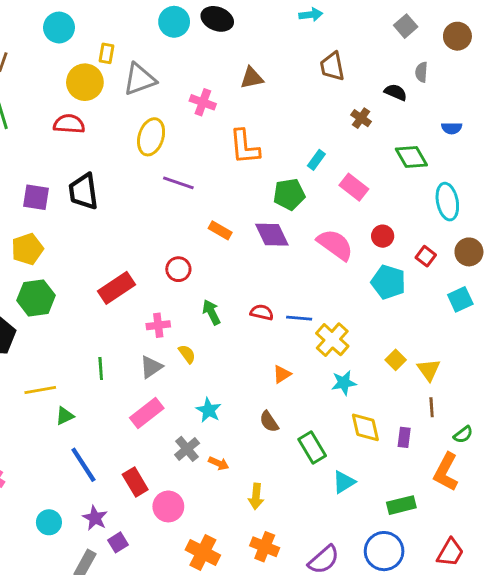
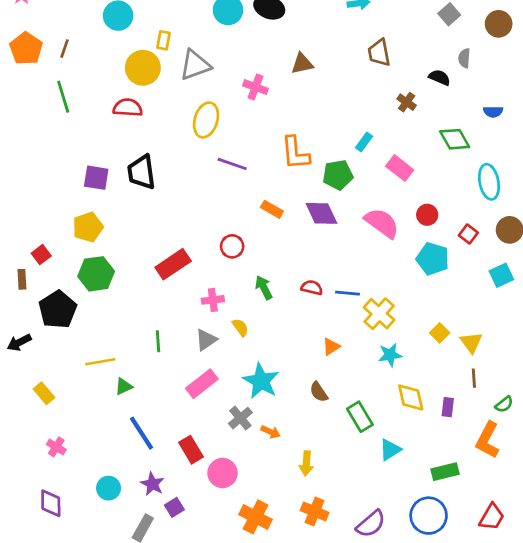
orange L-shape: (245, 147) -> (295, 153), moved
cyan star: (209, 410) -> (261, 381), size x1.5

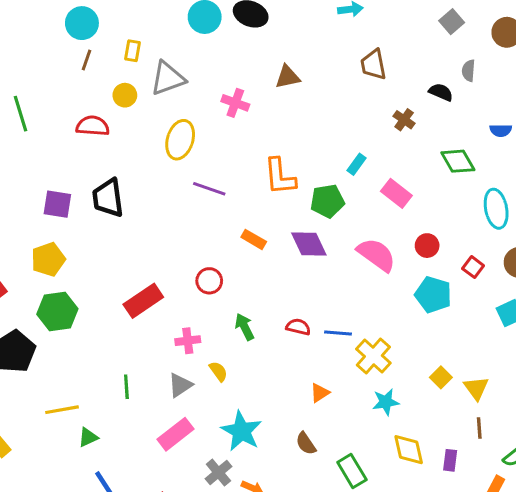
brown line: (65, 49) -> (87, 60), moved
yellow circle: (143, 68) -> (125, 95), moved, size x0.6

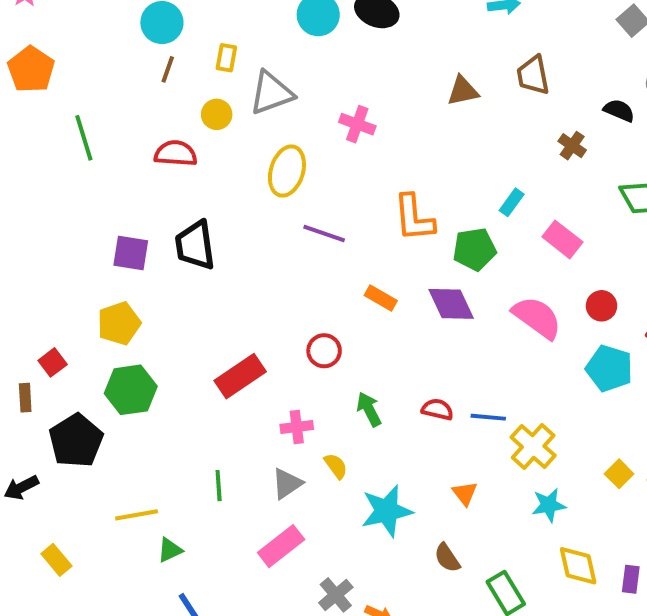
brown triangle: (287, 77) -> (463, 91), moved
orange triangle: (320, 393) -> (465, 493), turned -35
cyan star: (241, 431) -> (387, 511), moved, turned 30

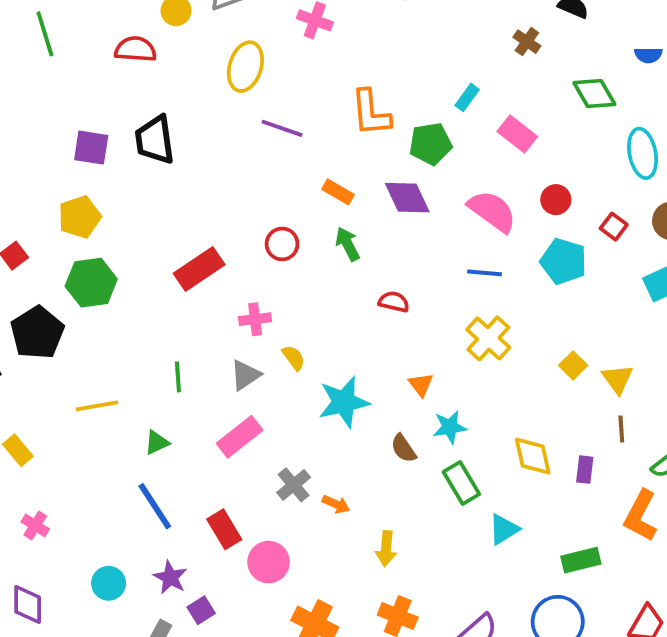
green arrow: (369, 409) -> (348, 244), moved
blue line: (488, 417) -> (484, 273), moved
cyan star: (549, 505) -> (450, 427), moved
green triangle: (170, 550) -> (157, 443), moved

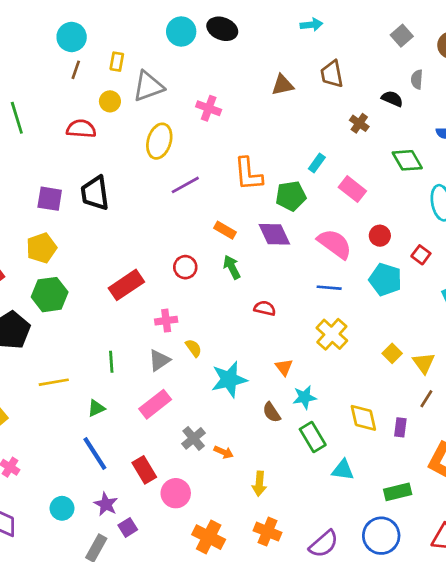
purple line: (282, 128) -> (185, 185), turned -48
brown line: (621, 429) -> (426, 399), turned 36
cyan triangle: (504, 529) -> (343, 470), turned 40

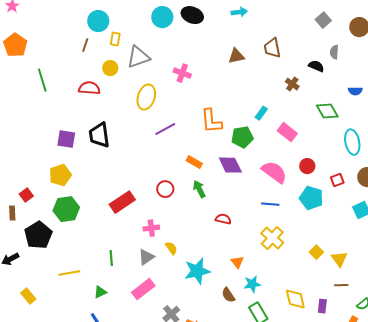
cyan arrow: (311, 25) -> (239, 12), moved
cyan circle: (72, 37) -> (98, 21), moved
red square: (421, 255) -> (337, 180), turned 32
brown line: (426, 399) -> (341, 285), turned 56

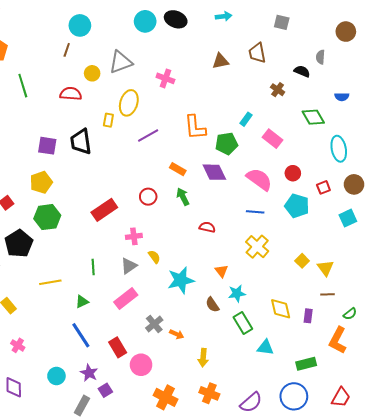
gray square: (323, 20) -> (282, 22), moved, turned -35
yellow rectangle: (115, 39) -> (108, 120), moved

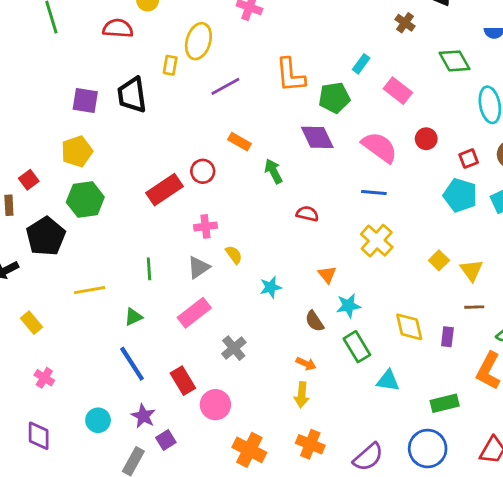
orange rectangle: (178, 169) -> (239, 142), moved
red circle: (148, 197) -> (203, 171), moved
cyan pentagon: (297, 206) -> (460, 195), moved
cyan star: (181, 280) -> (271, 287), size x0.6
orange arrow: (177, 334) -> (306, 364), moved

